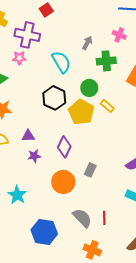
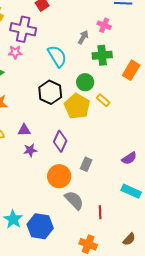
pink cross: (119, 35) -> (104, 25), moved
cyan star: (17, 195) -> (13, 219), moved
gray semicircle: (82, 218) -> (74, 200), moved

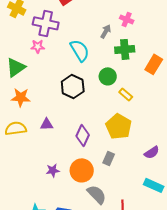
yellow pentagon: (77, 106) -> (119, 126), moved
purple star: (30, 150) -> (53, 170), moved

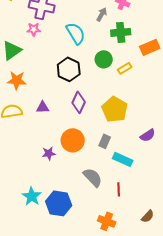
orange rectangle: (154, 64) -> (150, 47), turned 36
yellow rectangle: (126, 94) -> (125, 68), moved, turned -72
purple diamond: (83, 135) -> (79, 102), moved
orange circle: (82, 170) -> (73, 140), moved
cyan rectangle: (154, 185) -> (123, 159), moved

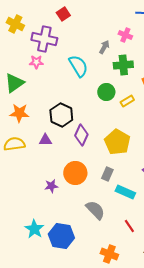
black hexagon: (69, 69) -> (61, 115), moved
red line: (119, 189) -> (129, 226), moved, turned -32

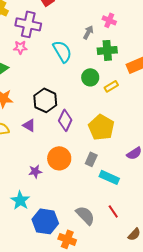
purple triangle: (45, 140) -> (29, 125), turned 32
gray semicircle: (95, 210) -> (85, 215), moved
cyan star: (34, 229) -> (20, 200), moved
orange cross: (109, 254) -> (67, 239), moved

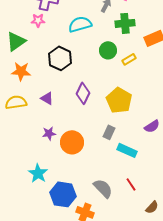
cyan semicircle: (62, 51) -> (80, 24), turned -75
black hexagon: (45, 100) -> (60, 58), moved
orange circle: (59, 158) -> (72, 142), moved
purple star: (35, 171) -> (49, 133), moved

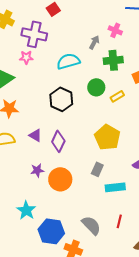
black hexagon: (60, 58) -> (61, 99), moved
purple diamond: (83, 93) -> (58, 141), moved
cyan rectangle: (127, 150) -> (115, 187), turned -30
red line: (131, 184) -> (119, 221), turned 48

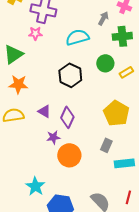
purple star: (37, 170) -> (53, 137), moved

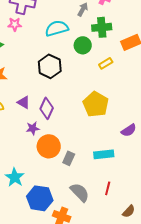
green circle: (105, 63) -> (83, 45), moved
gray rectangle: (106, 145) -> (69, 158), moved

